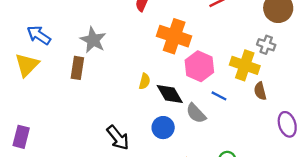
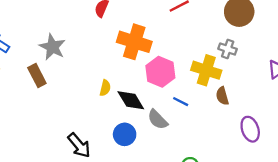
brown rectangle: (77, 68) -> (37, 75), turned -35

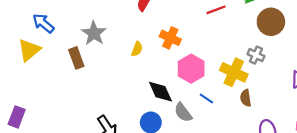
orange cross: (134, 42) -> (170, 38), size x0.7
yellow semicircle: (105, 88) -> (137, 49), moved

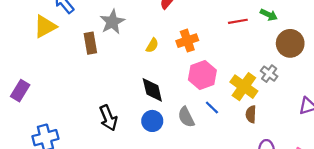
orange cross: (170, 38) -> (187, 41), turned 36
black diamond: (160, 92) -> (152, 90), moved

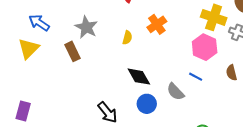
pink hexagon: (202, 75) -> (205, 47), moved
yellow cross: (244, 87) -> (214, 17), moved

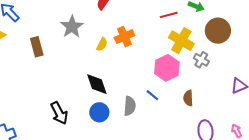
gray star: (86, 27) -> (72, 27), moved
yellow semicircle: (127, 38) -> (102, 44), moved
gray semicircle: (175, 92) -> (130, 106), turned -144

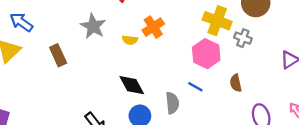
yellow semicircle: (102, 44) -> (130, 40), turned 80

